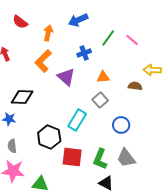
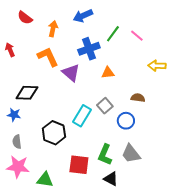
blue cross: (84, 53) -> (89, 49), size x1.5
orange L-shape: (43, 61) -> (48, 57), turned 110
brown semicircle: (135, 86) -> (138, 98), moved
gray square: (100, 100) -> (105, 106), moved
red square: (72, 157) -> (79, 165), moved

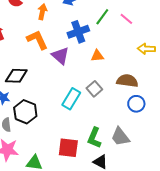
brown semicircle: (138, 98) -> (127, 81), size x1.5
blue circle: (126, 121) -> (136, 104), moved
black hexagon: (54, 133) -> (25, 112), moved

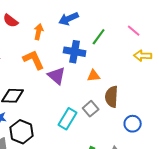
pink line: (126, 19) -> (134, 31), moved
blue cross: (78, 32) -> (75, 52), turned 30
yellow arrow: (146, 49) -> (143, 56), moved
brown semicircle: (127, 81) -> (112, 97), moved, turned -95

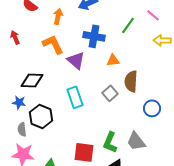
green line: (99, 37) -> (128, 25), moved
cyan rectangle: (68, 119) -> (75, 97), moved, turned -50

